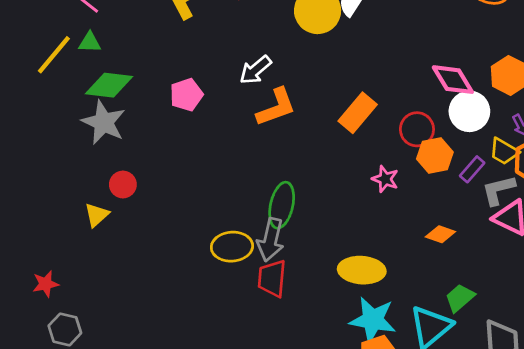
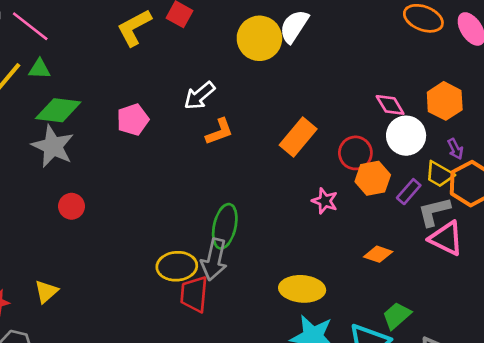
pink diamond: (453, 80) -> (390, 105), size x0.7
orange L-shape: (276, 107) -> (219, 132), size x0.7
yellow triangle: (97, 215) -> (46, 292), moved
red trapezoid: (272, 278) -> (194, 294), moved

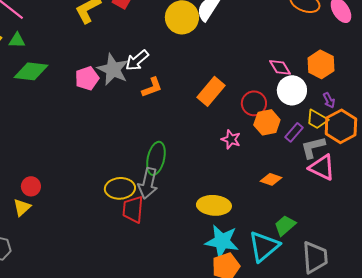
gray star: (53, 146) -> (113, 69), moved
red circle: (71, 206) -> (31, 186), moved

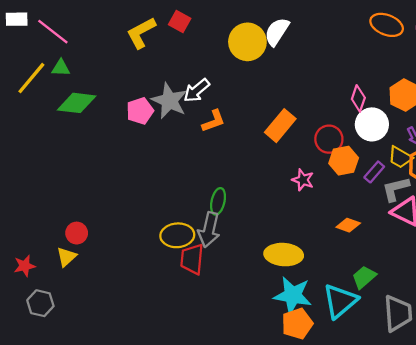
pink diamond: (280, 67) -> (358, 98), turned 50
green ellipse: (156, 158) -> (218, 201), size x0.7

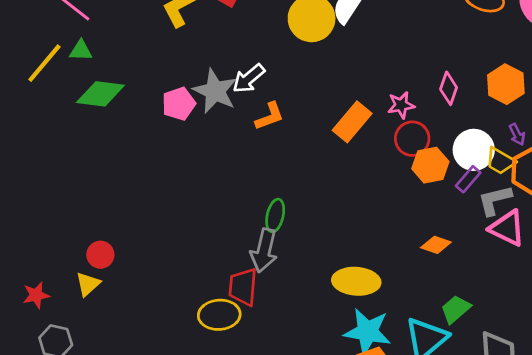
white circle: (372, 124) -> (474, 150), moved
pink star: (303, 180) -> (401, 105), moved, turned -30
yellow ellipse: (177, 235) -> (219, 315), moved

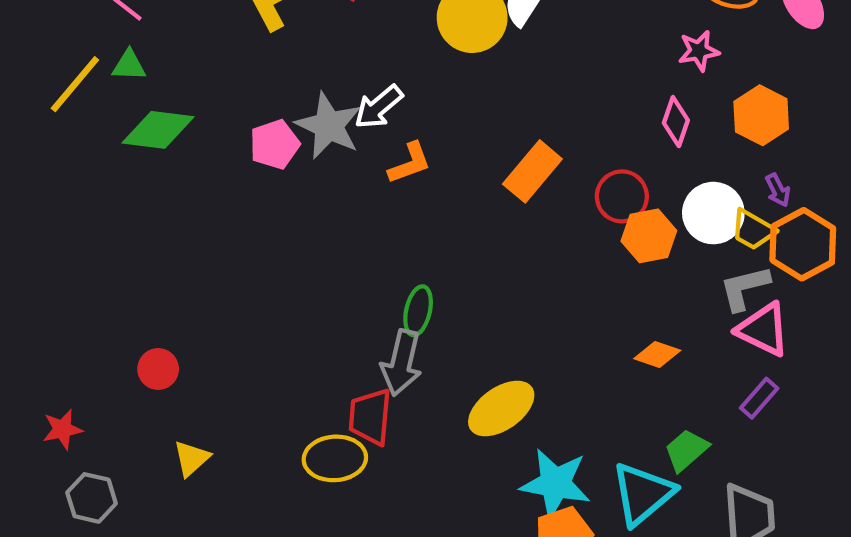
pink star: (401, 105) -> (699, 51), moved
purple rectangle: (468, 179) -> (759, 398), moved
yellow ellipse: (356, 281) -> (501, 409), moved, turned -39
yellow triangle: (88, 284) -> (191, 458), moved

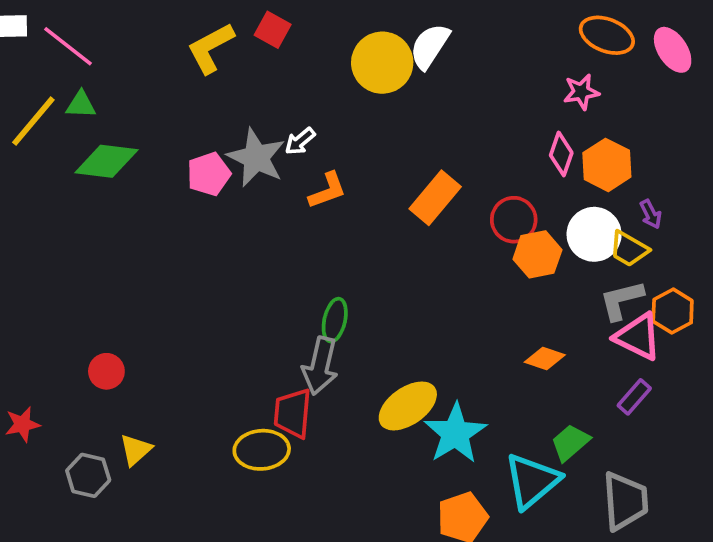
white arrow: (379, 107) -> (300, 141), size x0.7
orange hexagon: (761, 115) -> (607, 165), moved
orange hexagon: (803, 244) -> (673, 311), moved, size x0.7
cyan star: (555, 483) -> (455, 433), moved, turned 30
gray hexagon: (92, 498) -> (88, 475), moved

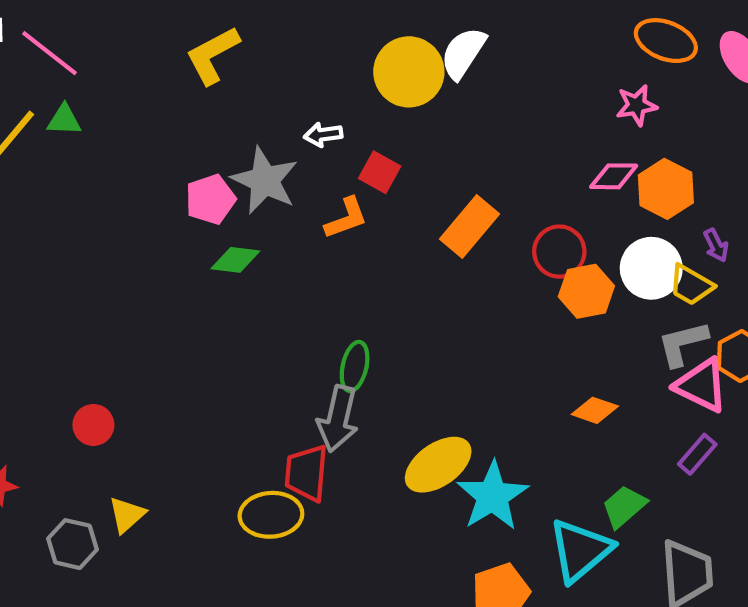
red square: (273, 30) -> (380, 172), moved
white arrow: (300, 141) -> (323, 135), moved, turned 32
pink diamond: (561, 154) -> (614, 176), turned 72
green diamond: (106, 161) -> (235, 260), moved, size x0.7

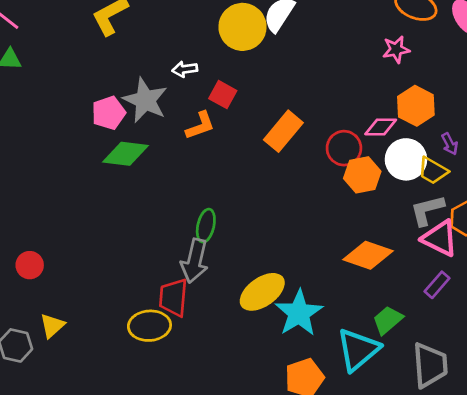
pink diamond: (614, 176) -> (381, 127), moved
green diamond: (235, 260) -> (126, 154), size x1.4
orange diamond: (595, 410) -> (368, 255), size x1.6

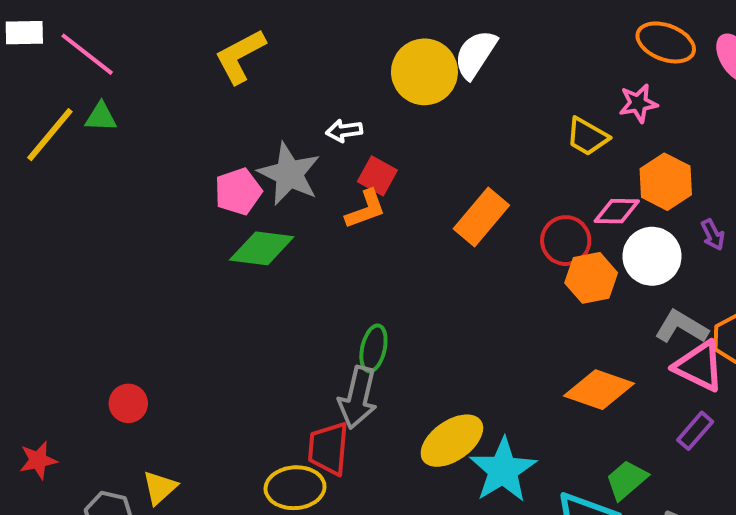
red square: (223, 95) -> (377, 176), moved
yellow trapezoid: (433, 171) -> (587, 137), moved
gray L-shape: (427, 210) -> (681, 327), turned 45

